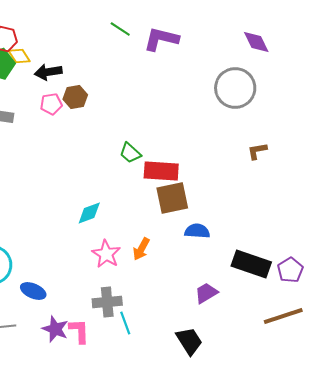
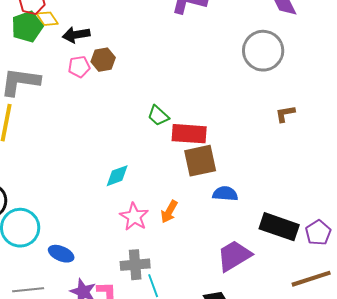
purple trapezoid: (206, 293) -> (234, 256), size x1.5

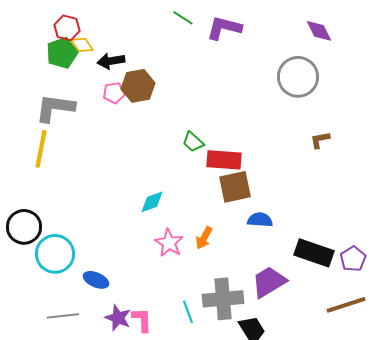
brown hexagon: (103, 60) -> (138, 86), size x1.4
gray cross: (135, 265) -> (223, 299), moved, size x1.4

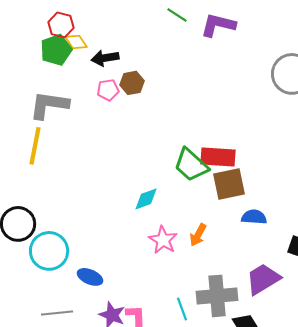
brown hexagon: (138, 86) -> (132, 83), size x0.7
green trapezoid: (193, 142) -> (191, 165), moved, size x1.6

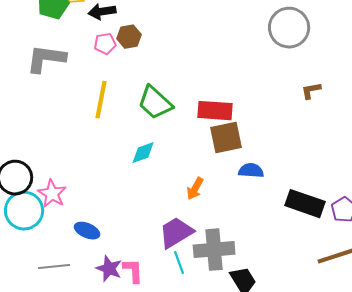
yellow line: (35, 146) -> (101, 100), moved
green trapezoid: (191, 165) -> (155, 103), moved
pink star: (163, 240) -> (52, 194), moved
cyan circle: (49, 251) -> (24, 211), moved
purple trapezoid: (263, 279) -> (176, 233), moved

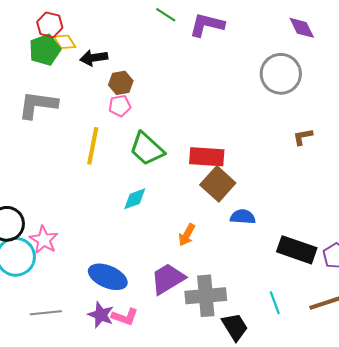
pink pentagon: (105, 44) -> (120, 106), moved
brown square: (226, 138) -> (218, 184), turned -36
blue ellipse: (87, 231) -> (108, 277), moved, size x1.5
cyan line: (179, 263) -> (275, 303), moved
pink L-shape: (133, 271) -> (125, 317), turned 112

